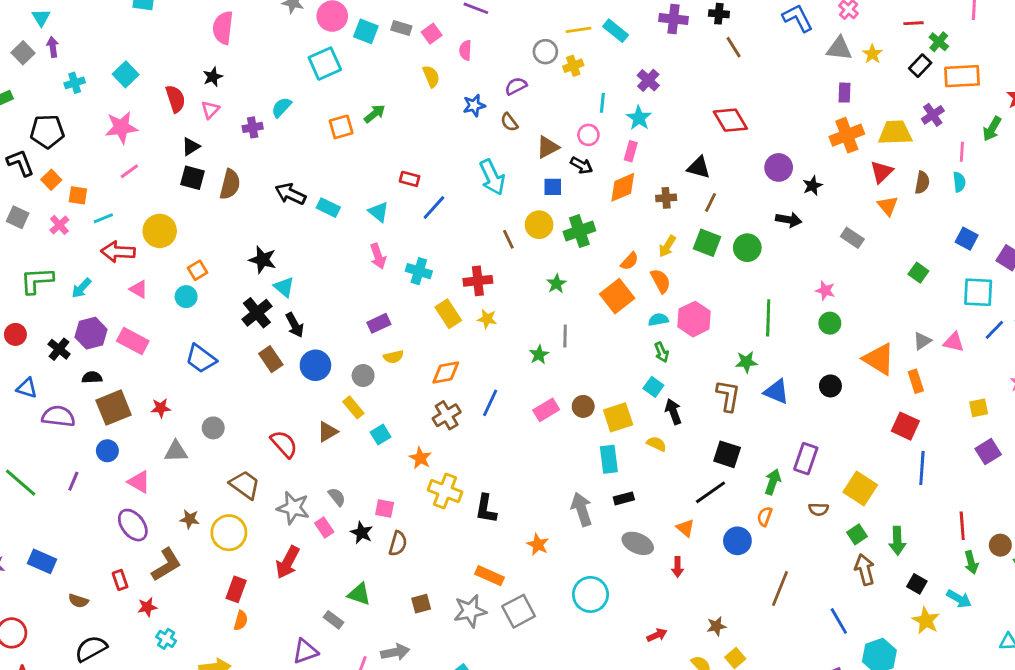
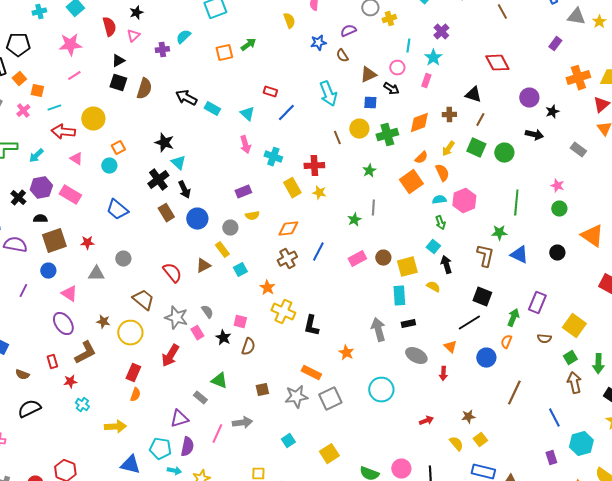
purple rectangle: (844, 93) -> (555, 44), moved, turned 32
orange diamond: (623, 187) -> (419, 123), moved

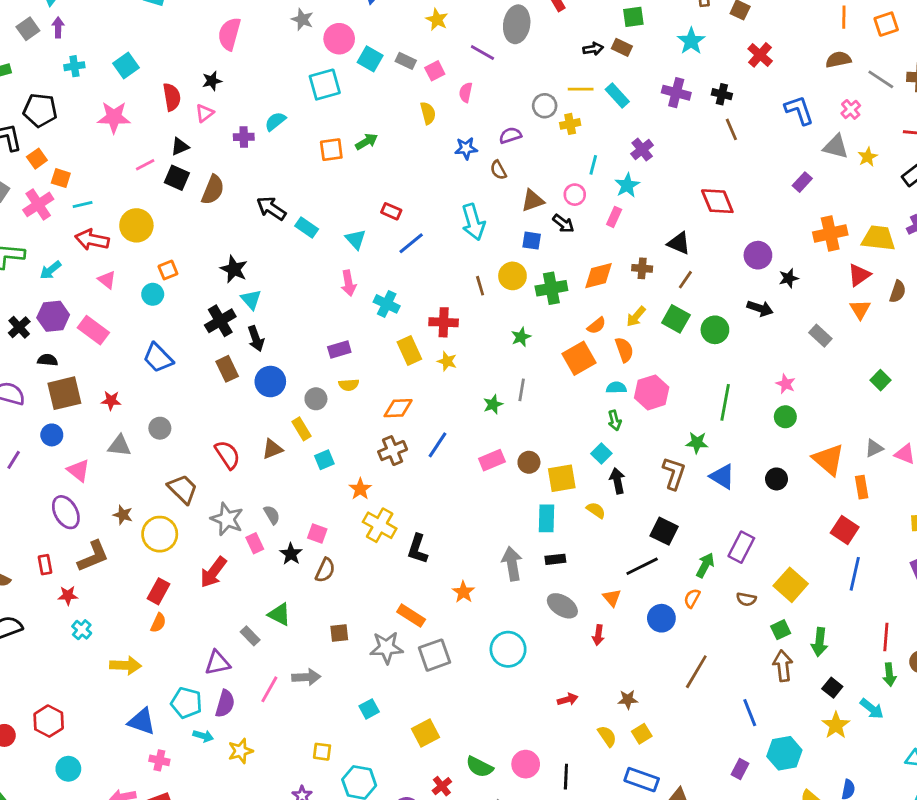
pink line: (74, 76) -> (145, 165), moved
pink cross: (23, 111) -> (38, 204), size x1.5
purple rectangle: (551, 458) -> (740, 769), turned 40

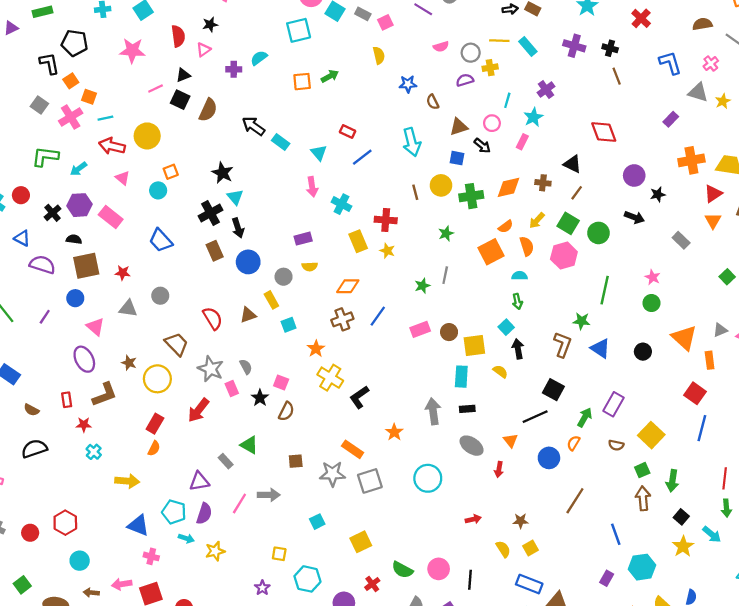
pink semicircle: (466, 92) -> (441, 47), moved, turned -120
purple semicircle: (510, 135) -> (465, 80), moved
pink hexagon: (652, 392) -> (564, 256), moved
black L-shape: (417, 549) -> (359, 397), turned 35

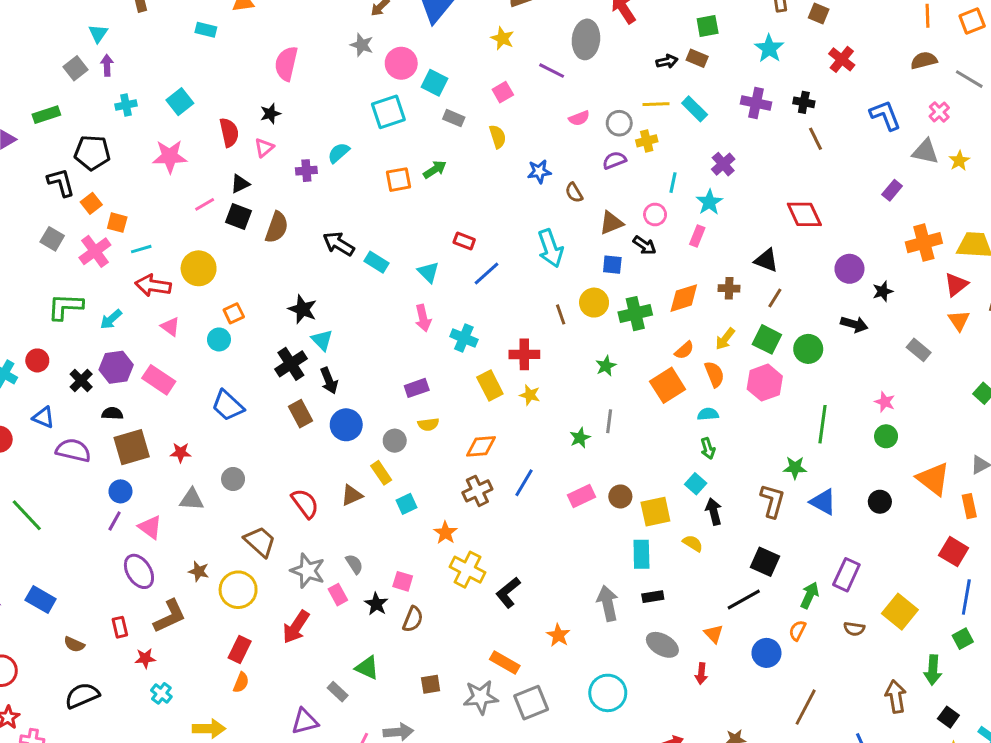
gray rectangle: (363, 14) -> (454, 118), moved
purple line: (45, 317) -> (115, 521), moved
green square: (642, 470) -> (963, 639), moved

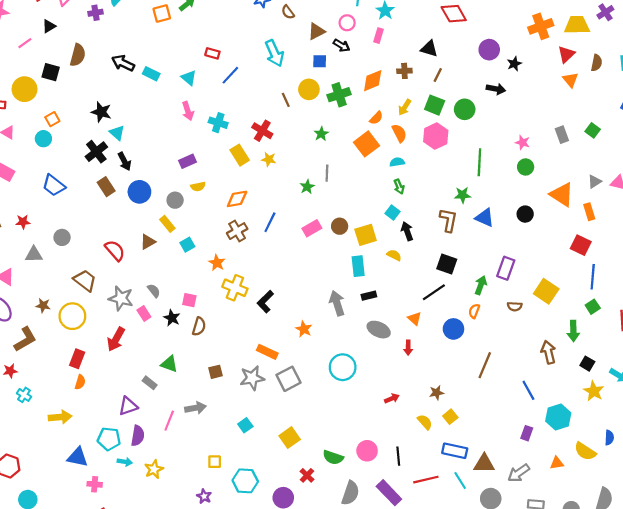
black square: (238, 217) -> (51, 72), moved
gray rectangle: (919, 350) -> (562, 135), moved, turned 35
red cross: (524, 354) -> (262, 131), turned 36

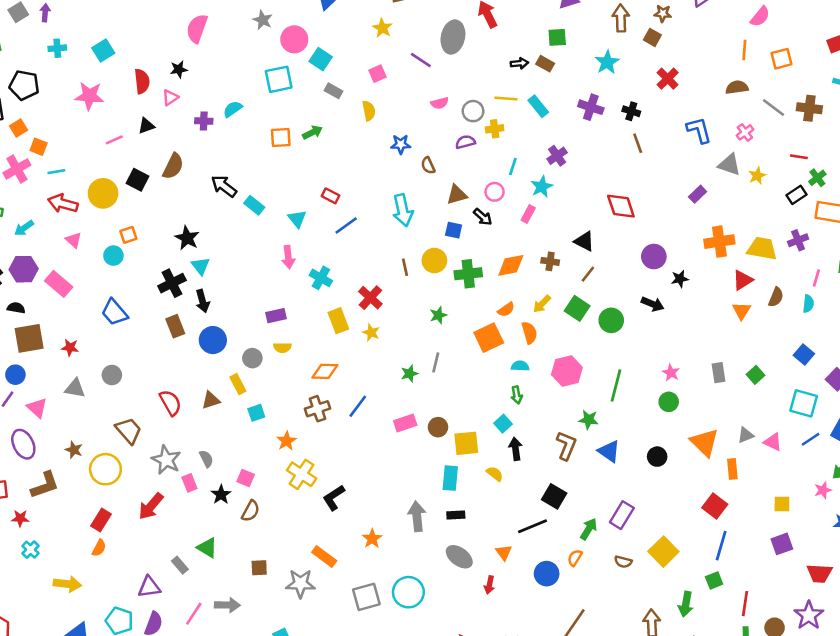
pink hexagon: (436, 136) -> (567, 371), moved
gray square: (289, 379) -> (366, 597), moved

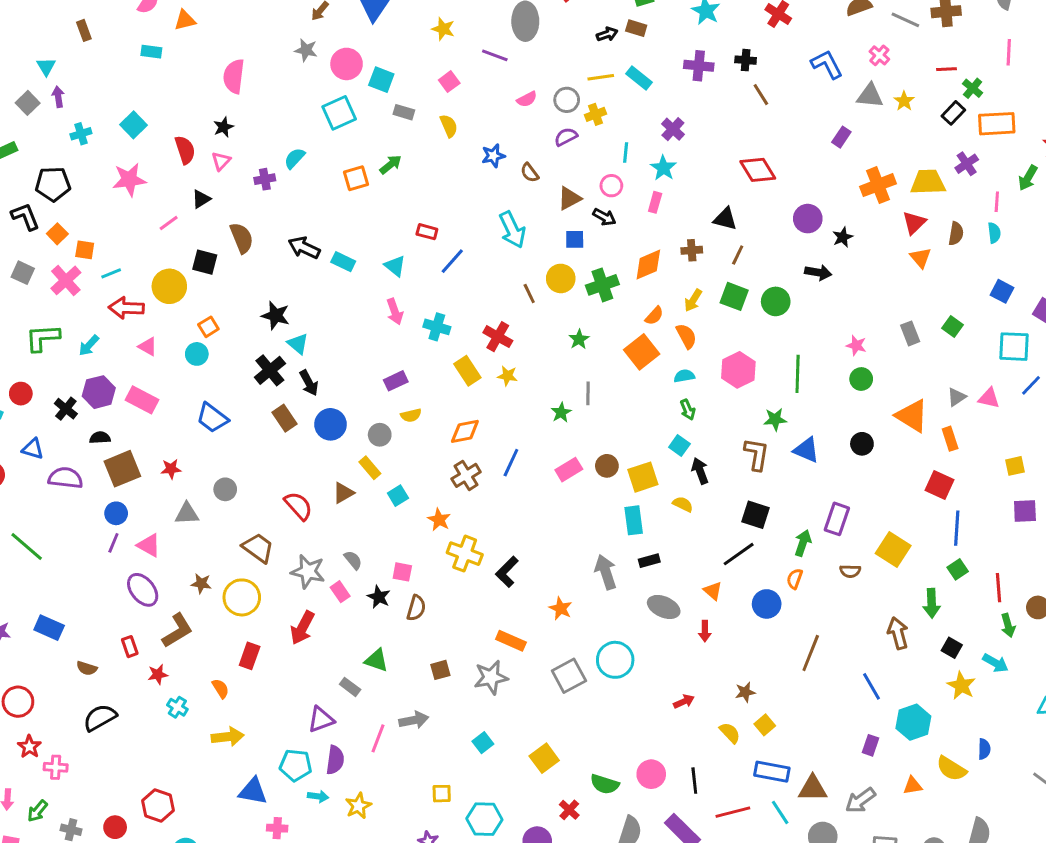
brown semicircle: (173, 166) -> (242, 238), turned -36
purple square: (782, 544) -> (1025, 511), turned 30
orange semicircle: (99, 548) -> (220, 688), moved, turned -48

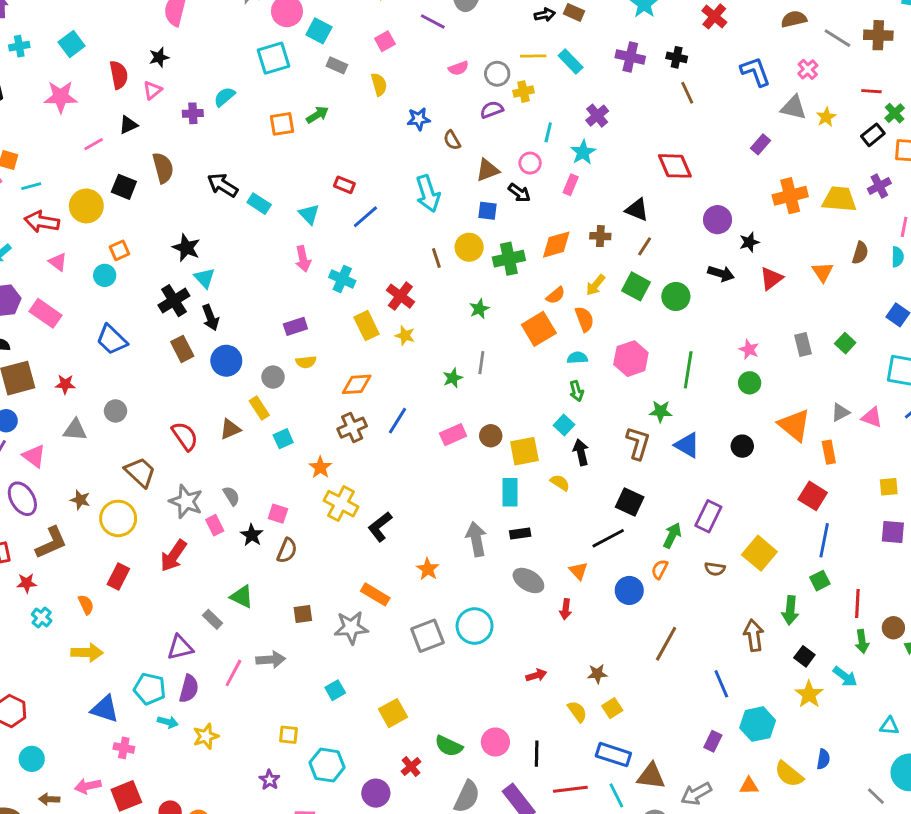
red triangle: (914, 223) -> (771, 279), moved

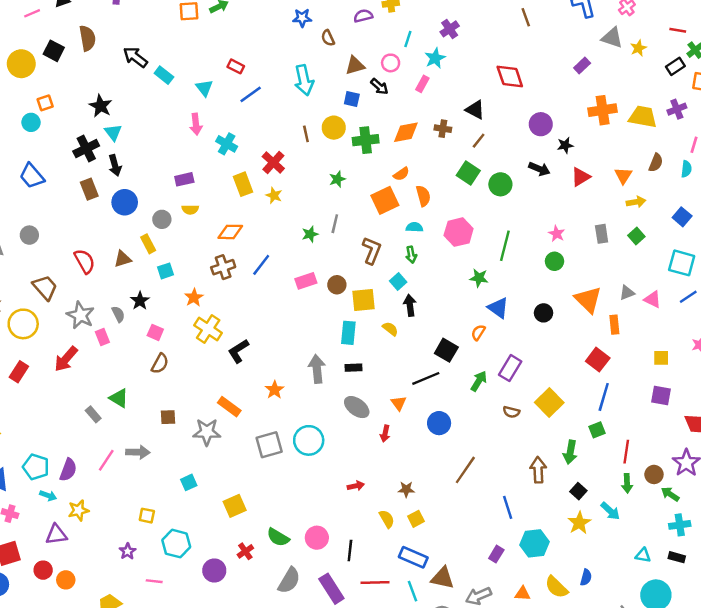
yellow arrow: (595, 285) -> (636, 202), moved, turned -144
brown L-shape: (638, 443) -> (372, 250), moved
black star: (252, 535) -> (140, 301), moved
orange semicircle: (660, 569) -> (478, 332), moved
purple triangle: (180, 647) -> (56, 535), moved

